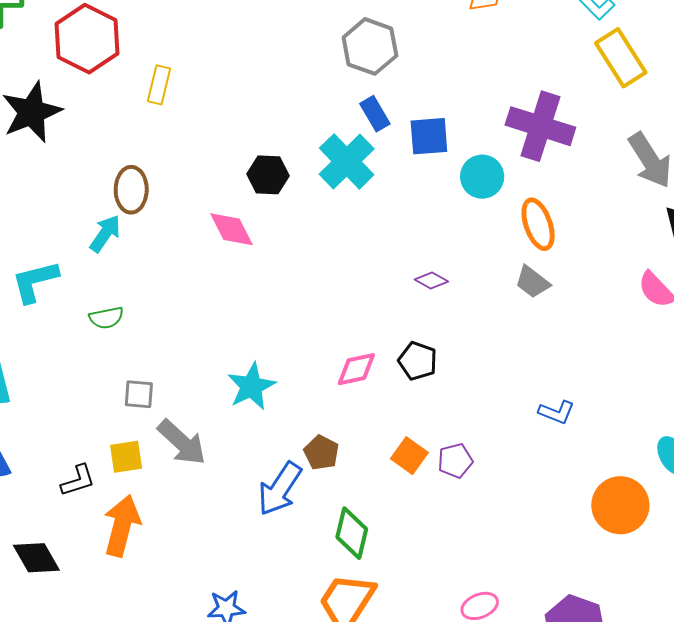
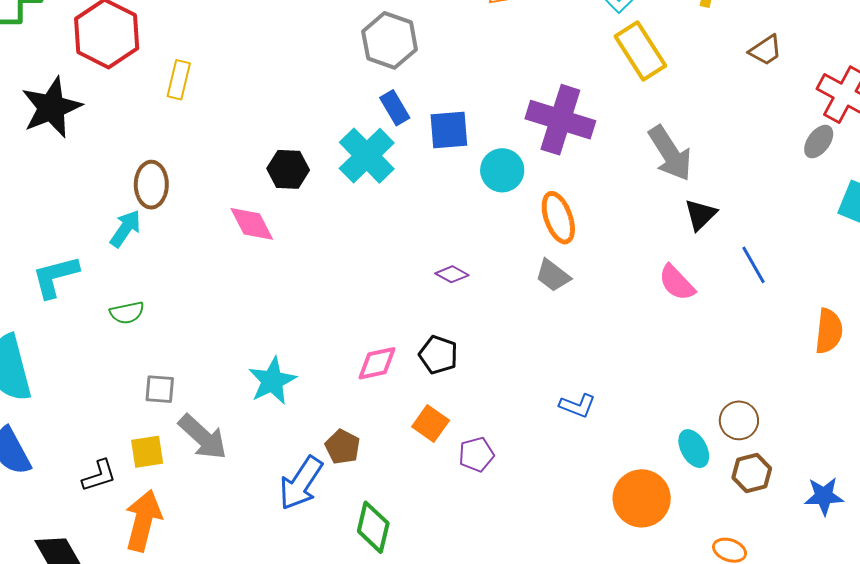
orange square: (409, 456) -> (431, 424), moved

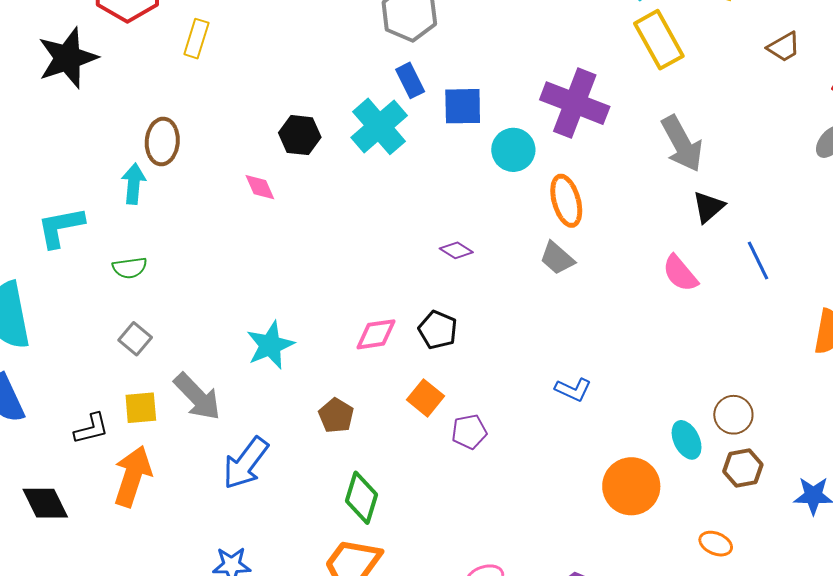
pink diamond: (252, 224) -> (260, 187), size x0.7
cyan arrow: (125, 229) -> (134, 184), turned -33
gray square: (160, 389) -> (135, 339), moved, turned 32
blue arrow: (301, 483) -> (246, 463), moved

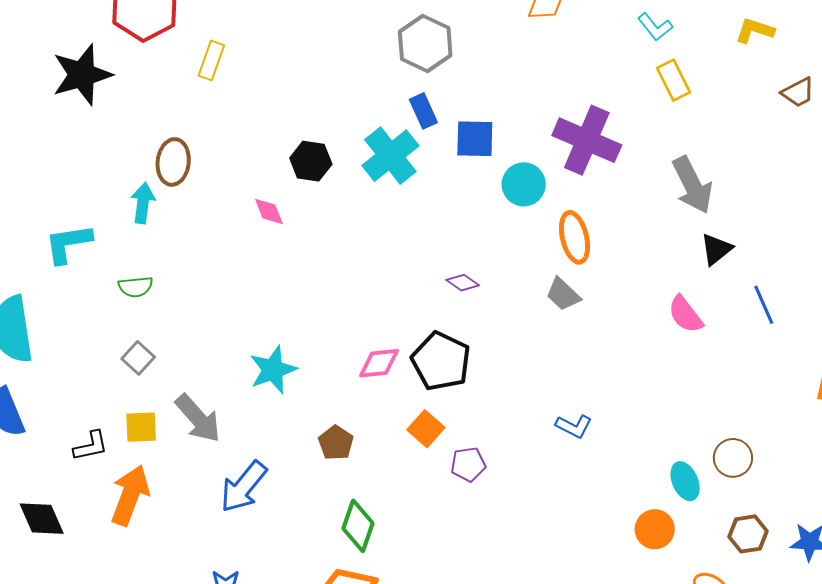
yellow rectangle: (659, 40) -> (674, 80), size x0.7
black pentagon: (438, 330) -> (441, 361), size x1.5
brown hexagon: (743, 468) -> (748, 534), moved
orange circle: (631, 486) -> (655, 529), moved, size x0.7

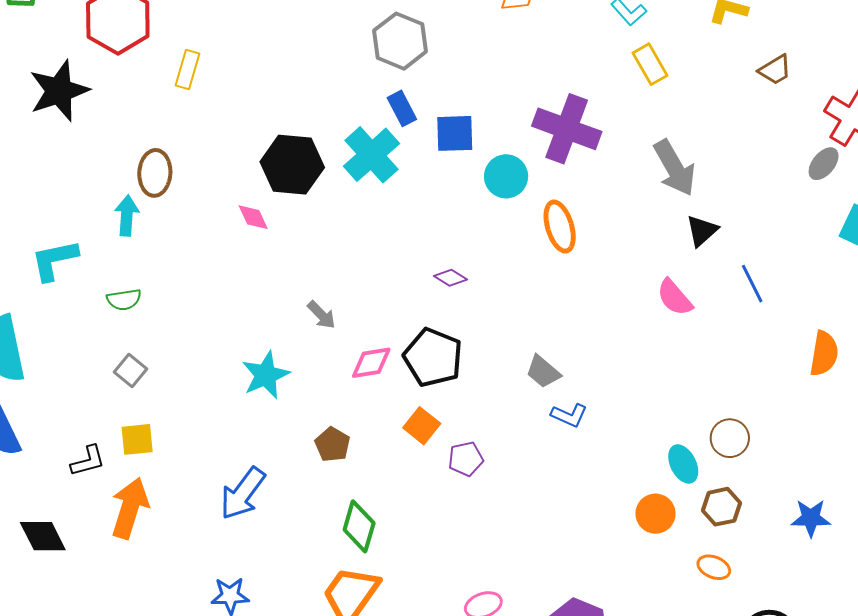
black hexagon: (311, 161) -> (292, 165), size x1.5
gray trapezoid: (563, 294) -> (543, 372), moved
gray arrow: (198, 418) -> (321, 315), moved, size x0.6
brown hexagon: (748, 534) -> (721, 507), moved

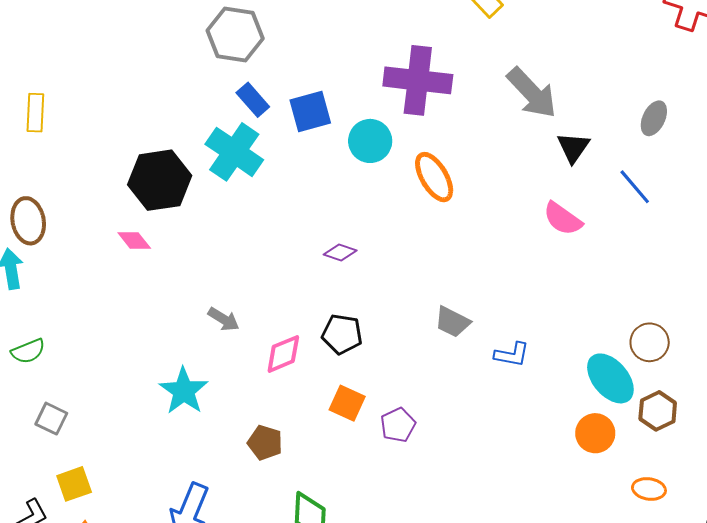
gray ellipse: (824, 164) -> (654, 118), moved
black pentagon: (433, 357) -> (342, 334), size x0.7
blue L-shape: (569, 415) -> (512, 355), moved
cyan ellipse: (683, 464) -> (610, 378), size x1.4
orange ellipse: (714, 567) -> (649, 489), moved

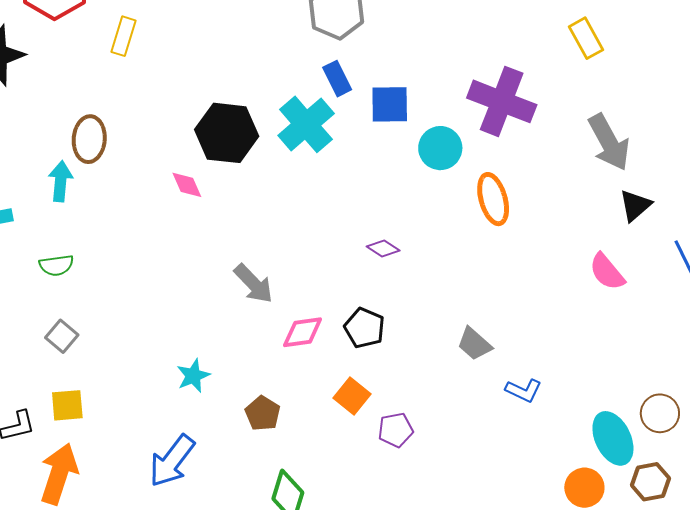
gray arrow: (224, 319) -> (254, 284), size x1.4
cyan star: (184, 391) -> (193, 376), moved, size x0.7

